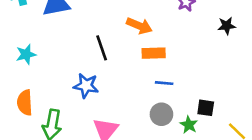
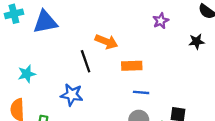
orange arrow: (139, 26) -> (106, 42), moved
cyan star: (26, 54) -> (27, 74), moved

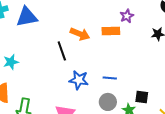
orange rectangle: (132, 66) -> (111, 31), moved
blue star: (72, 95) -> (79, 80), moved

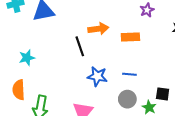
orange rectangle: (111, 31) -> (130, 37), moved
orange arrow: (80, 34) -> (98, 29), turned -30

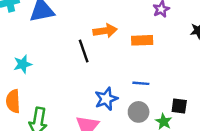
blue star: (97, 76) -> (106, 99), moved, turned -30

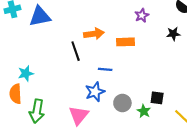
cyan star: (23, 64) -> (26, 73), moved
blue line: (141, 83) -> (105, 69), moved

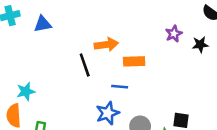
purple star: (142, 15) -> (174, 34), moved
blue triangle: (40, 16) -> (43, 24), size x0.7
orange rectangle: (125, 42) -> (134, 61), moved

